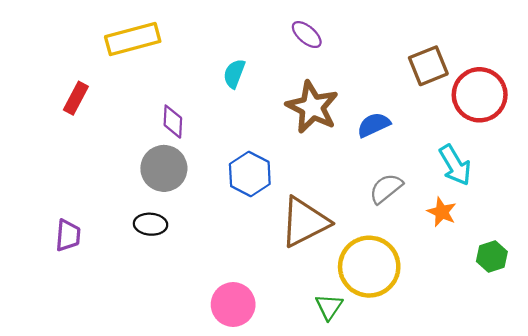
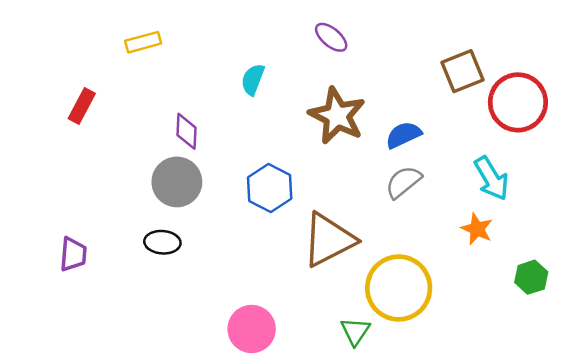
yellow rectangle: (133, 39) -> (143, 42), size x0.6
gray semicircle: (386, 188) -> (403, 182), moved

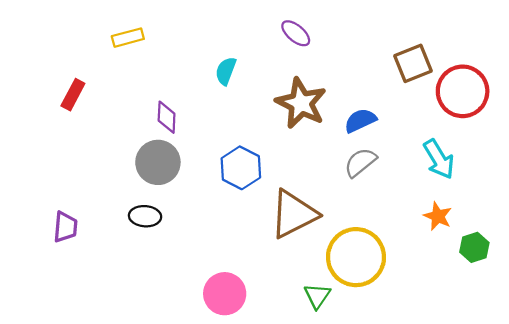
orange star: (477, 229) -> (438, 216), moved

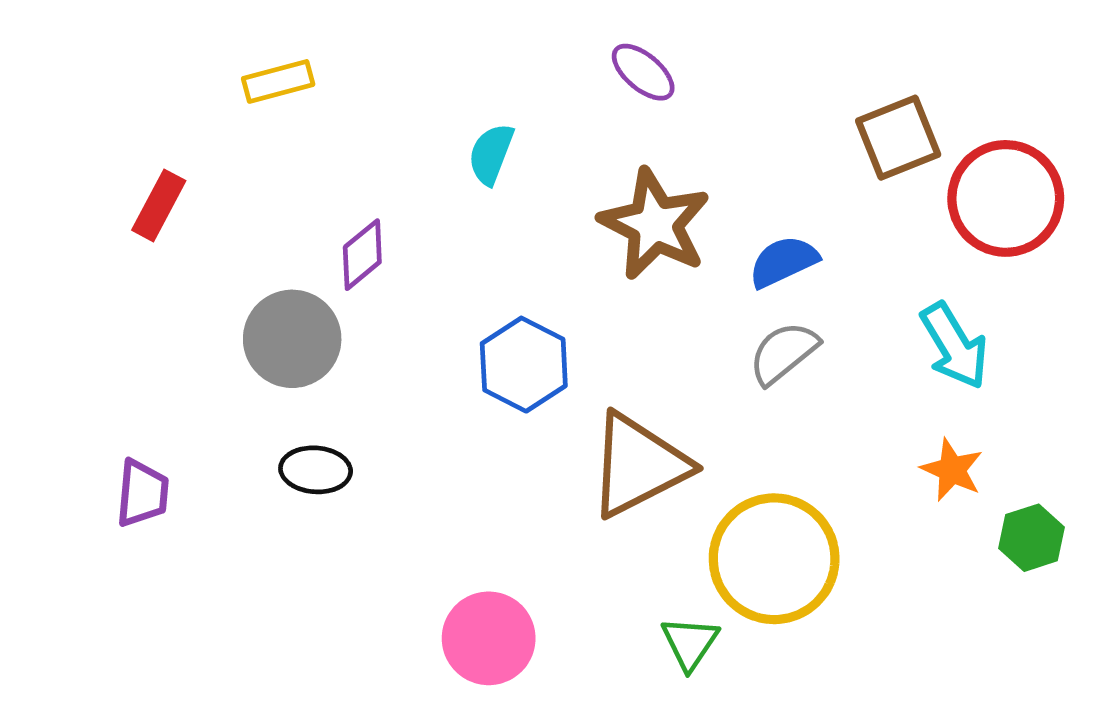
purple diamond: (167, 117) -> (362, 255), turned 48
gray circle: (158, 162) -> (292, 339), moved

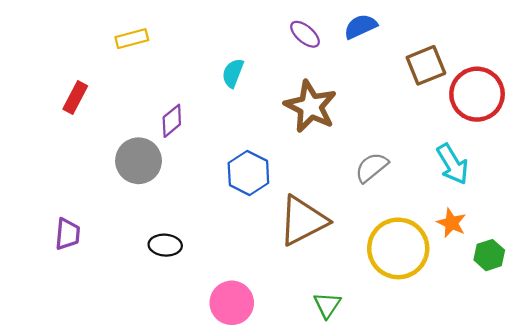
blue semicircle: (783, 262) -> (360, 26), moved
black ellipse: (316, 470) -> (165, 245), moved
yellow circle: (774, 559) -> (398, 248), moved

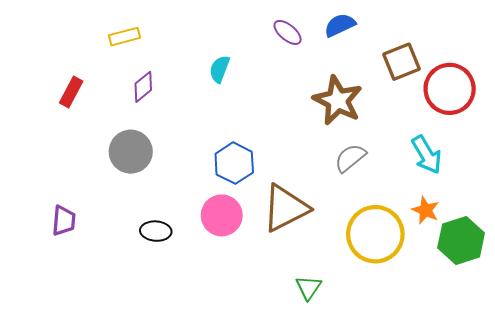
brown star: (311, 106) -> (338, 100), moved
purple diamond: (172, 121) -> (143, 87), moved
green hexagon: (489, 255) -> (461, 240), size x1.6
pink circle: (232, 303) -> (222, 215), moved

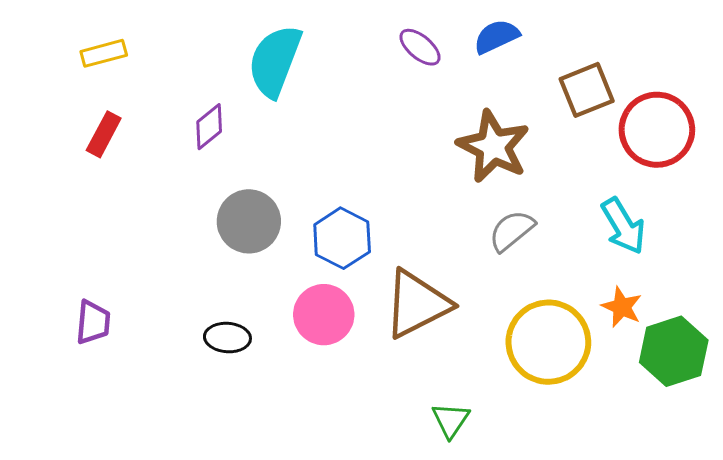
yellow rectangle: (124, 37) -> (104, 53), moved
cyan semicircle: (220, 69) -> (275, 61), moved, size x1.8
gray circle: (131, 152) -> (249, 221), moved

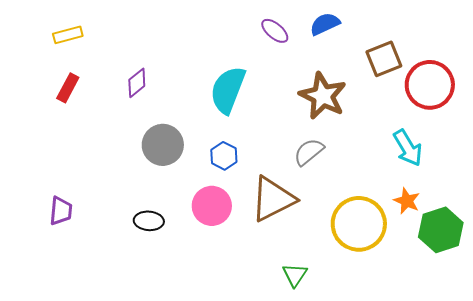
cyan semicircle: (275, 61) -> (228, 90), moved
gray semicircle: (512, 231) -> (309, 152), moved
blue hexagon: (342, 238) -> (224, 156), size x0.7

